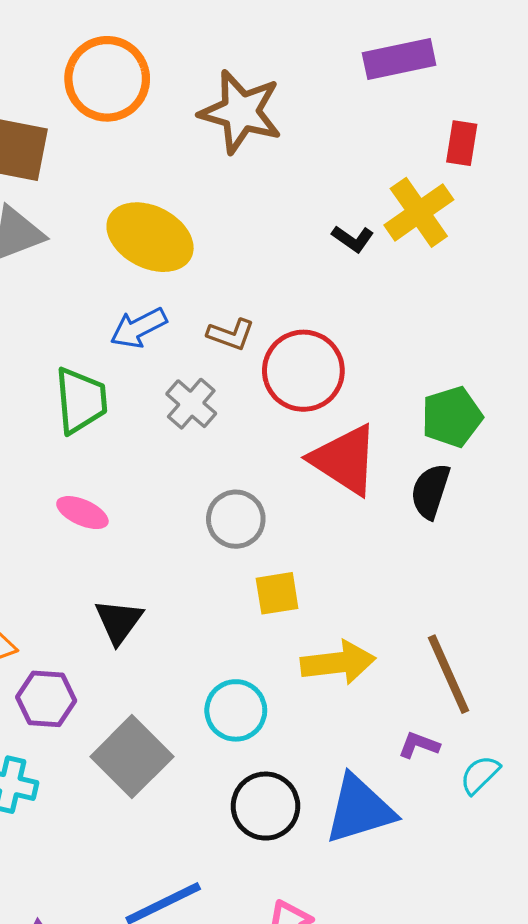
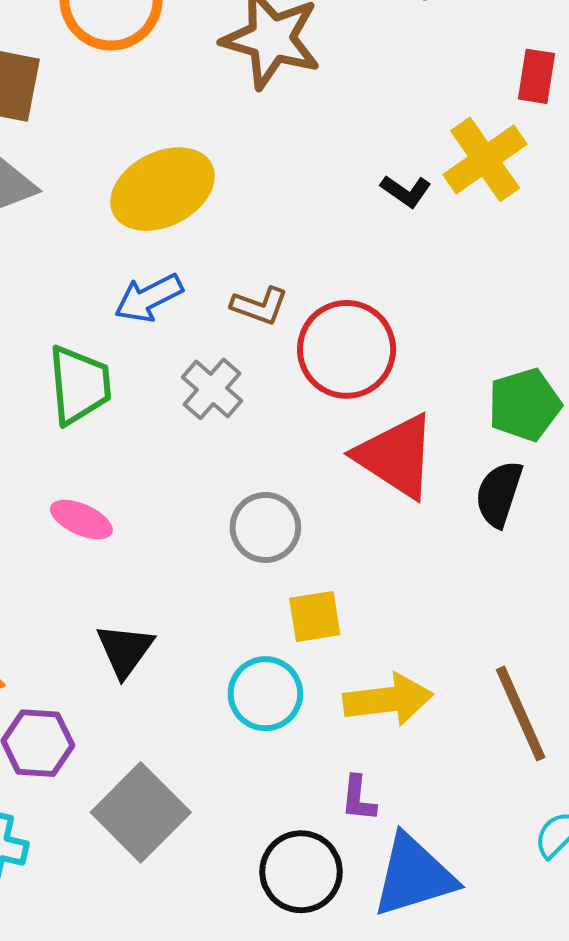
yellow ellipse: (150, 237) -> (162, 189), turned -54
cyan circle: (236, 710) -> (265, 694), moved
purple L-shape: (419, 745) -> (358, 799), moved, turned -105

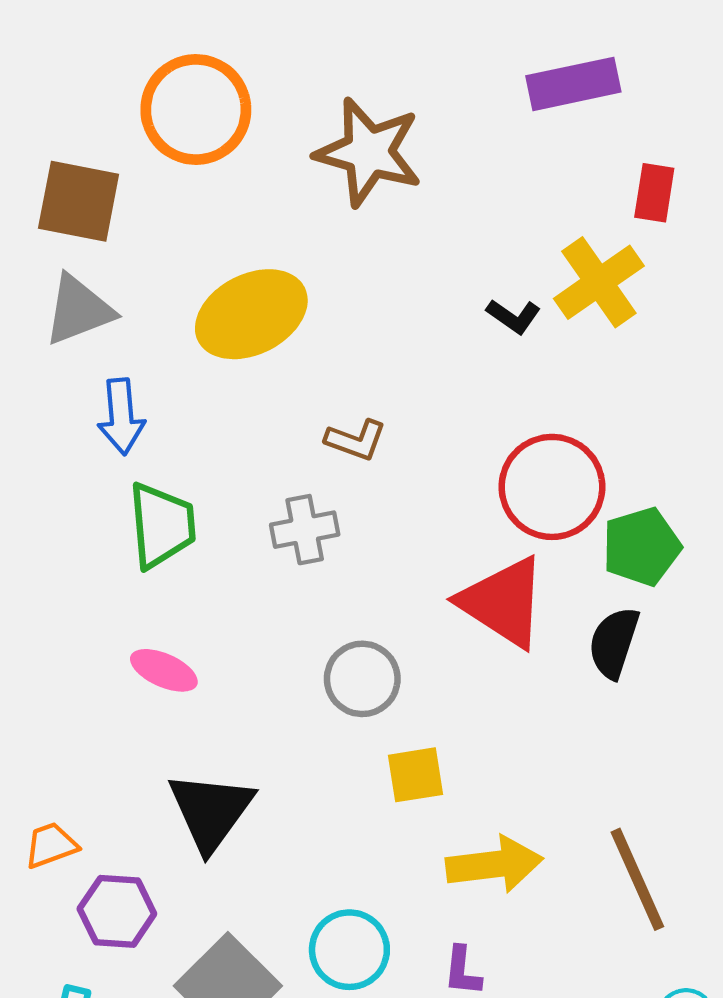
blue arrow: (149, 298) -> (121, 417), moved, turned -68
red circle: (347, 349) -> (552, 487), moved
gray cross: (212, 389) -> (305, 530), turned 38
black triangle: (125, 650) -> (211, 811), size x1.4
cyan circle: (265, 694) -> (349, 950), moved

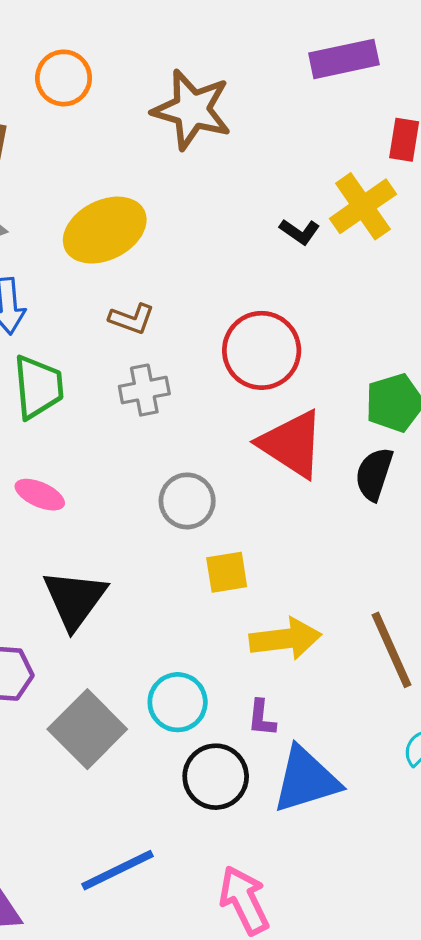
orange circle: (196, 109) -> (64, 78), size x0.7
brown L-shape: (356, 440) -> (132, 319), moved
red circle: (552, 487) -> (262, 350), moved

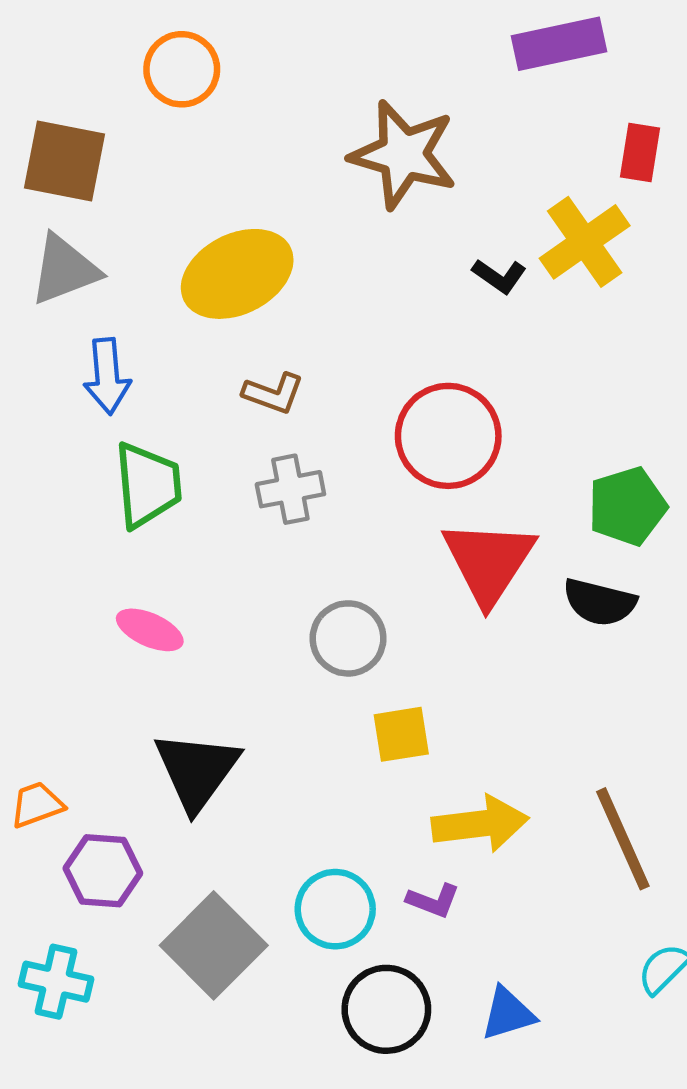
brown star: (192, 110) -> (403, 155), moved
red triangle: (292, 444) -> (489, 562), turned 30
black semicircle: (374, 474) -> (600, 602), turned -94
purple L-shape: (262, 718) -> (433, 901), moved, turned -75
blue triangle: (306, 780) -> (508, 1014), size x0.6

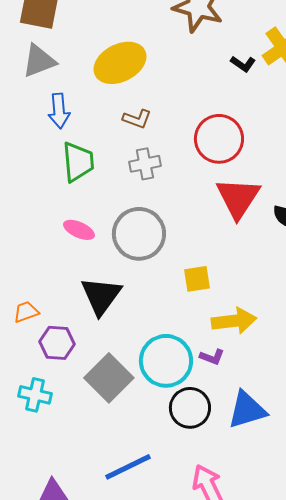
gray circle: (348, 638) -> (139, 234), moved, size x1.5
cyan circle: (335, 909) -> (166, 361), size x1.4
blue triangle: (508, 1014) -> (247, 410), size x1.5

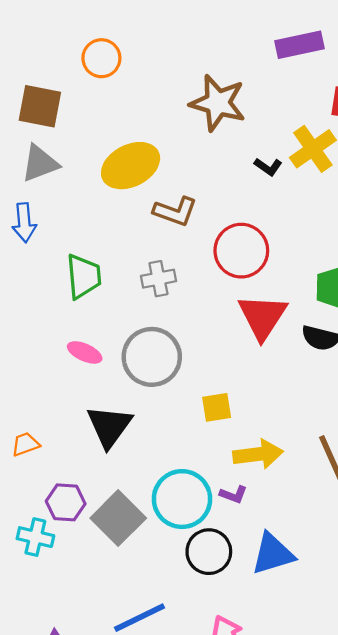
blue arrow: (59, 111) -> (24, 223), moved
brown L-shape: (137, 119) -> (175, 211), moved, size x1.4
purple hexagon: (57, 343) -> (66, 502), moved

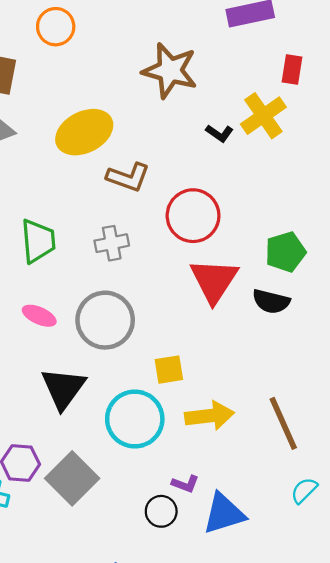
purple L-shape: (233, 495) -> (185, 484), moved
cyan circle: (182, 499) -> (135, 419), moved
black circle: (209, 552) -> (161, 511), size x0.7

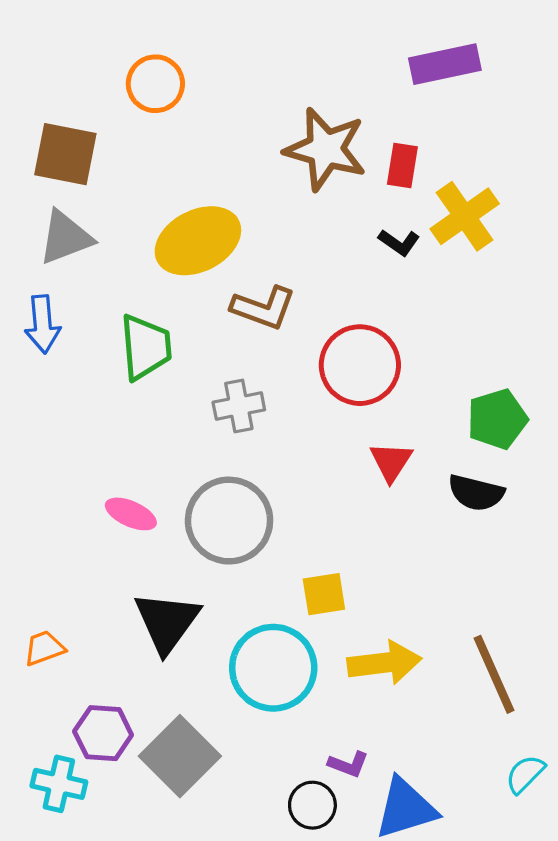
red rectangle: (292, 69) -> (402, 166), moved
green trapezoid: (38, 241) -> (146, 347), moved
red triangle: (214, 281) -> (391, 462), size x0.6

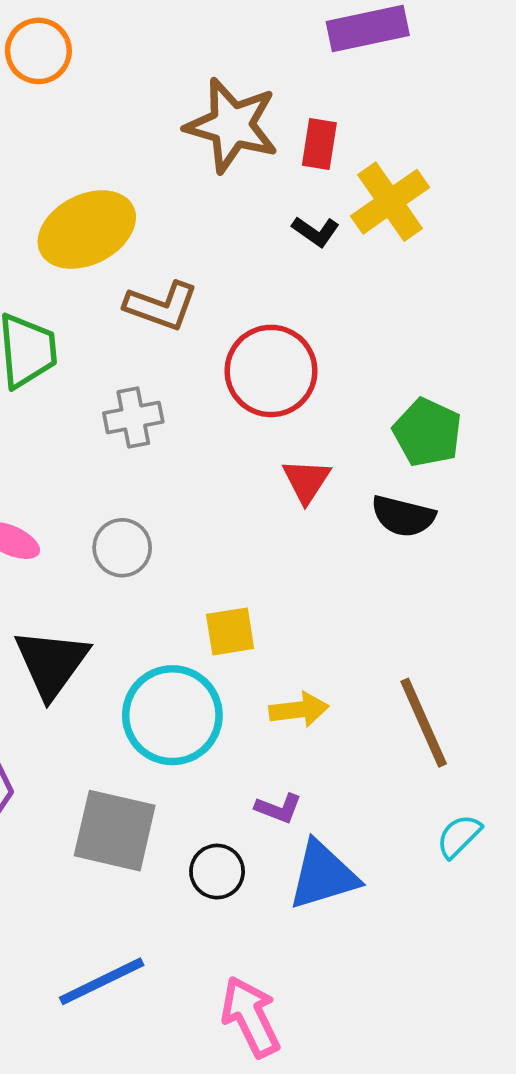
green pentagon: (497, 419) -> (427, 432), turned -30
gray circle: (229, 521) -> (122, 548), size x0.6
yellow arrow: (384, 663) -> (299, 710), size x0.7
gray square: (180, 756) -> (115, 831), moved, turned -32
purple L-shape: (348, 764) -> (278, 808), moved

